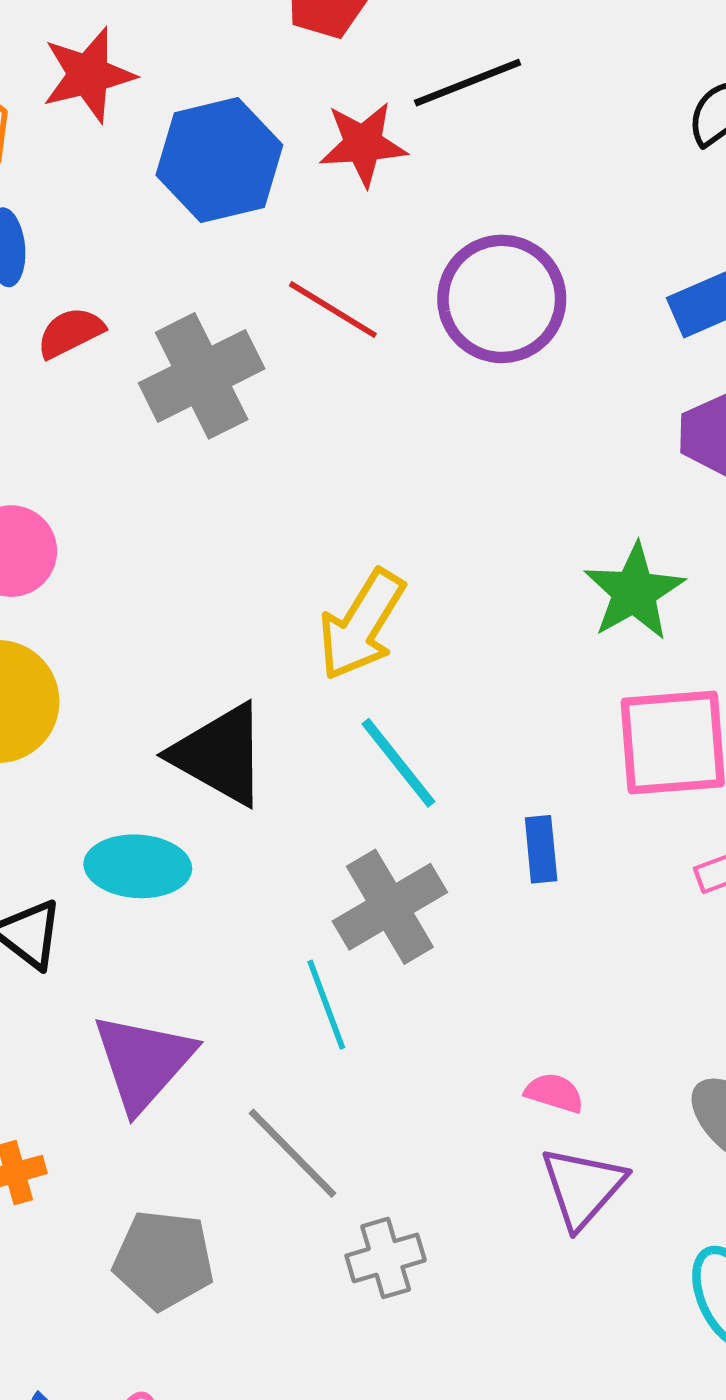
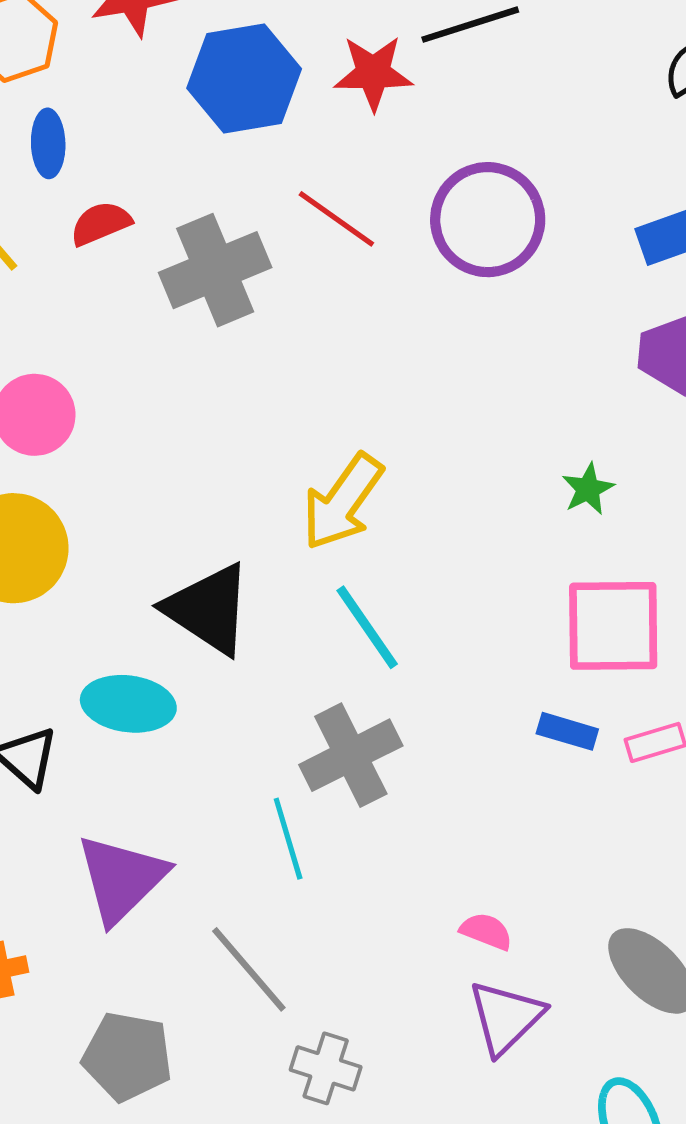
green star: (634, 592) -> (588, 489), size x0.6
blue rectangle: (541, 849) -> (567, 731), moved, turned -72
gray cross: (386, 1258) -> (326, 1068), turned 30

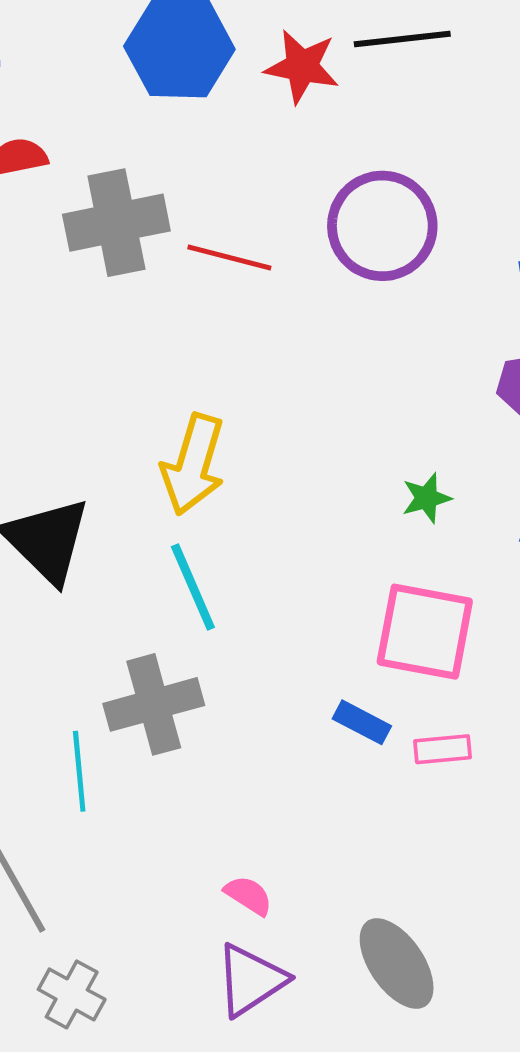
red line: (336, 219) -> (229, 257), moved, turned -32
yellow arrow: (343, 502) -> (193, 464), turned -30

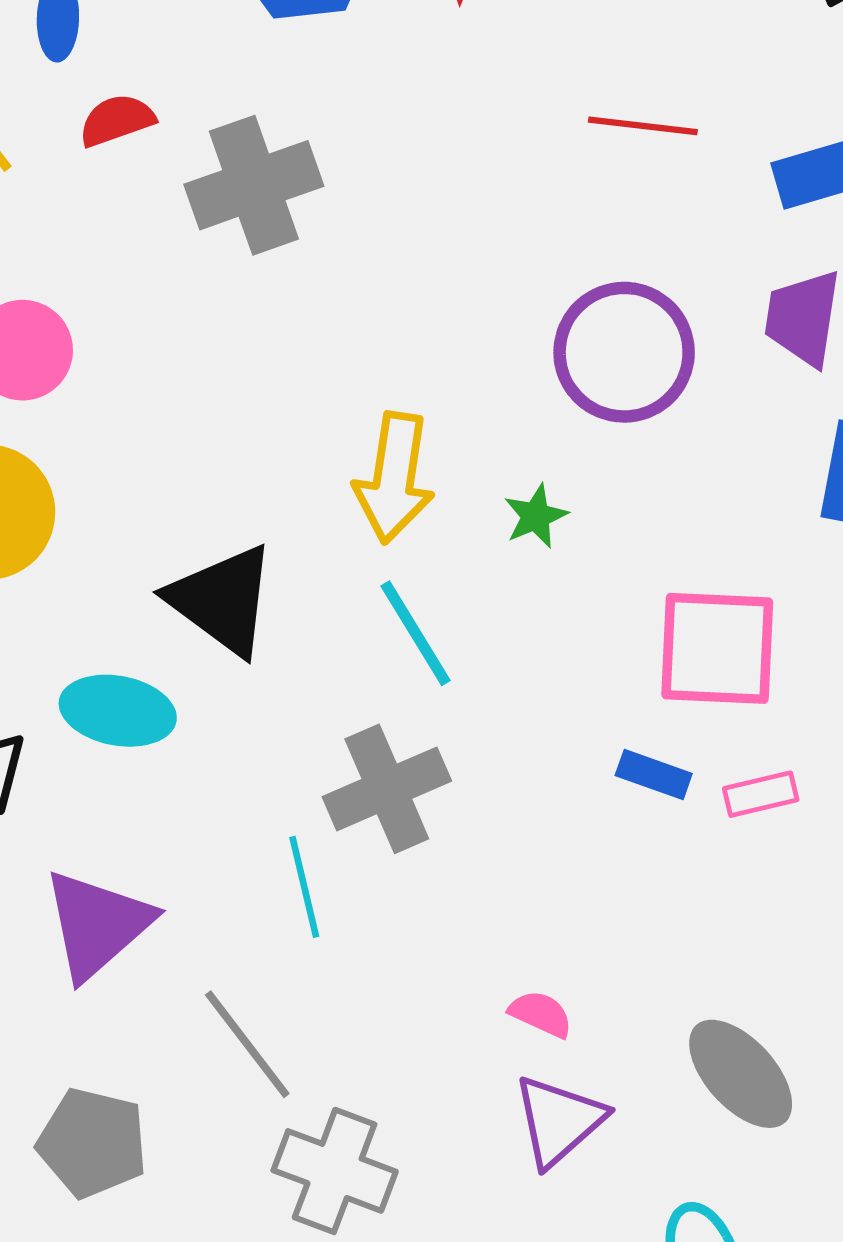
purple circle: (382, 226) -> (624, 352), moved
red line: (229, 257) -> (643, 126), moved
green star: (426, 498) -> (536, 516), moved
gray cross: (72, 994) -> (335, 1171), size x1.4

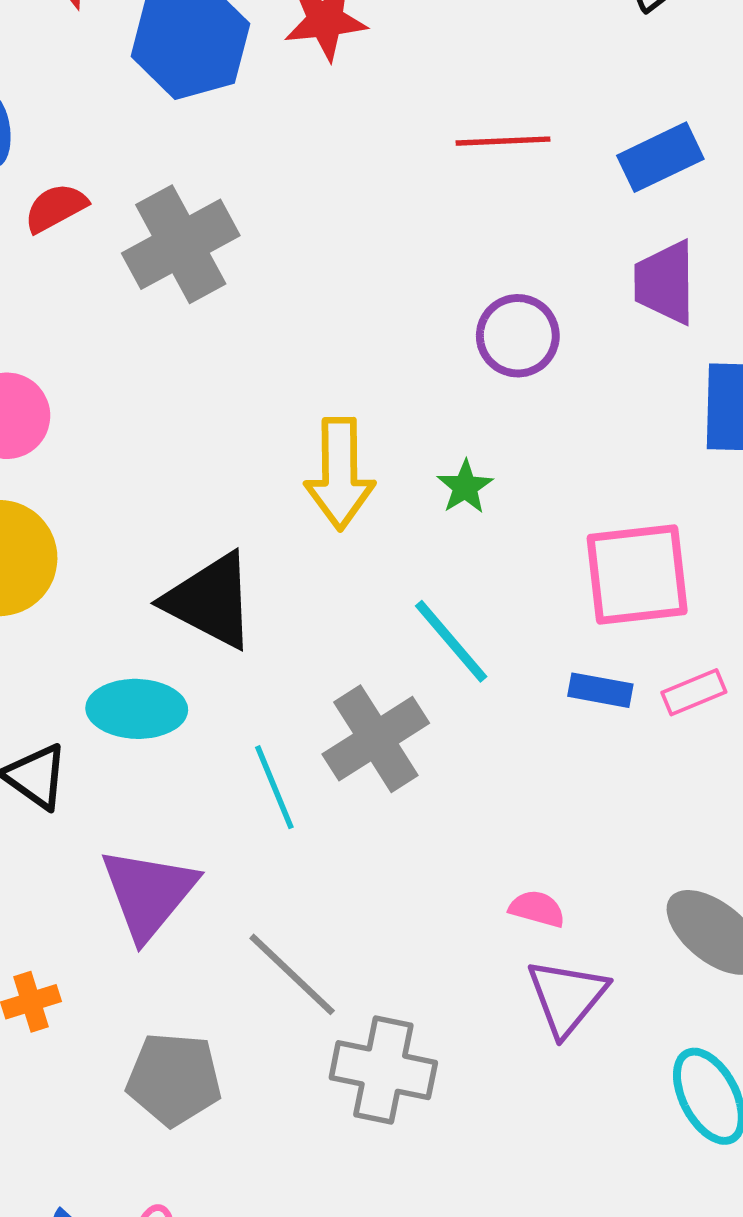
purple circle: (624, 352) -> (518, 336), size x0.7
cyan line: (416, 633) -> (451, 641), moved
cyan line: (304, 887) -> (274, 787), moved

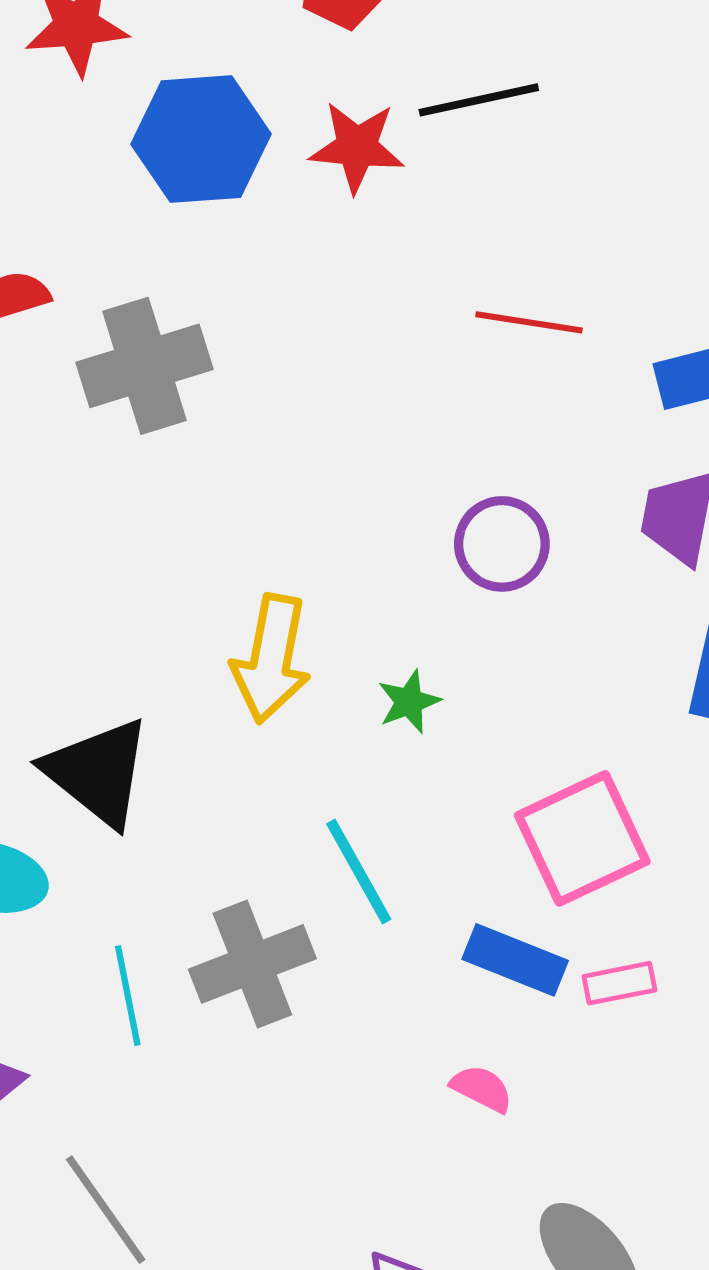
pink square: (637, 574) -> (582, 838), turned -30
blue rectangle: (600, 690) -> (515, 960), size x1.4
pink semicircle: (537, 909) -> (482, 1089), moved

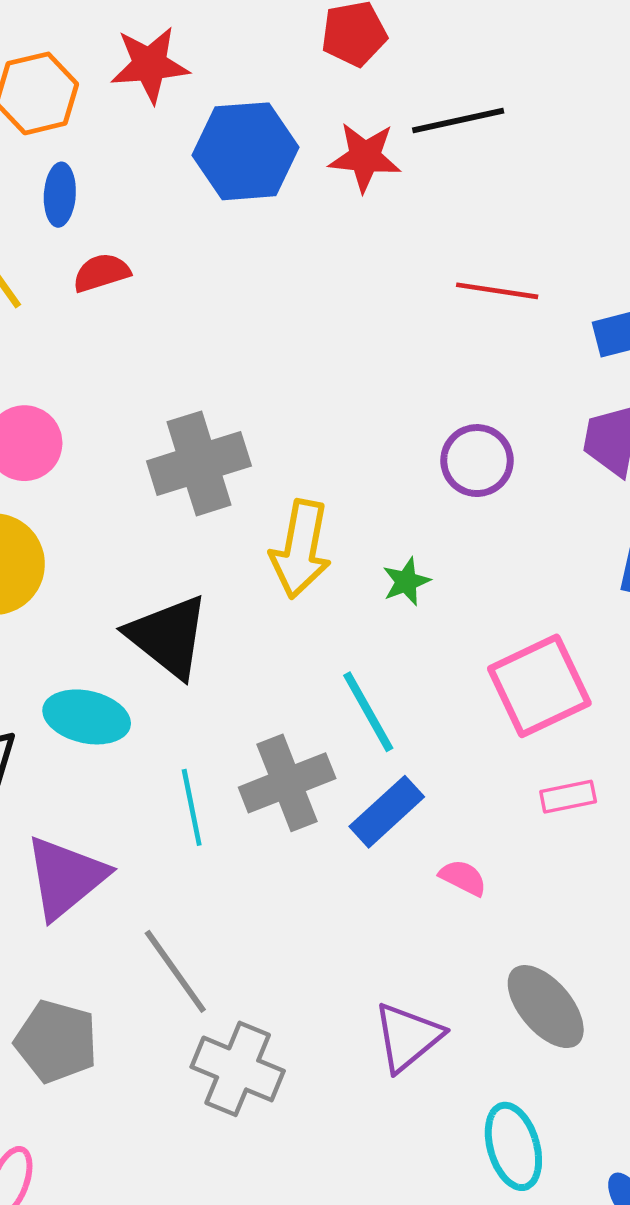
gray cross: (145, 366) -> (199, 463), moved
blue rectangle: (515, 960) -> (387, 812), moved, turned -64

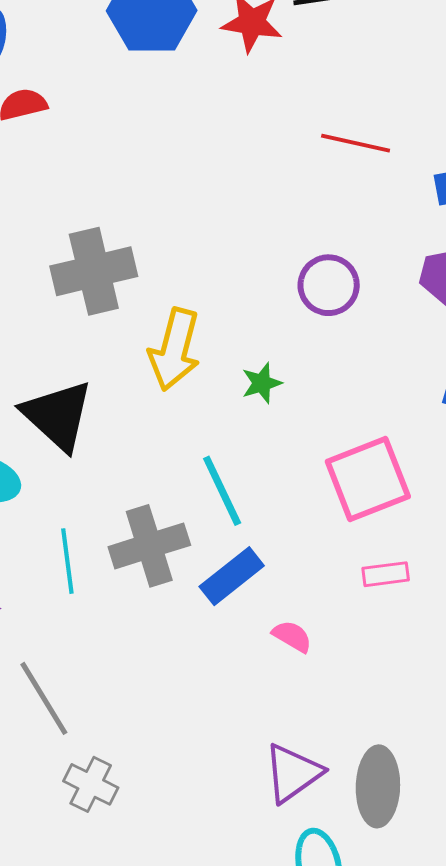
gray ellipse: (546, 1007) -> (378, 786), moved, turned 38
purple triangle: (408, 1037) -> (293, 773), moved
gray cross: (238, 1069) -> (91, 784), size x0.7

